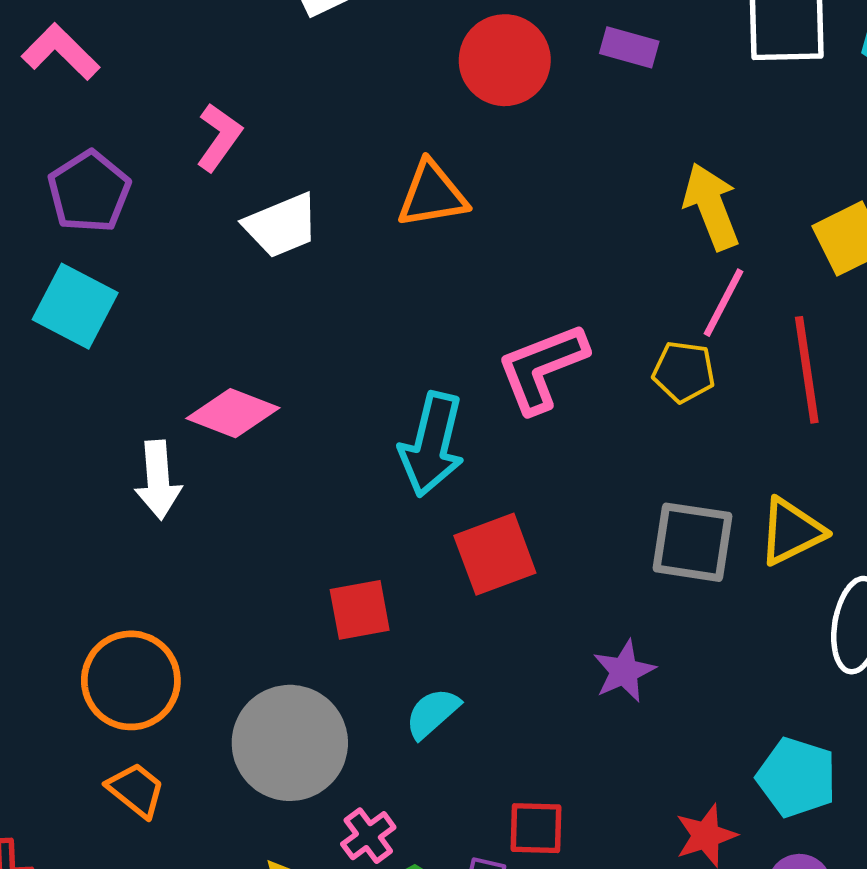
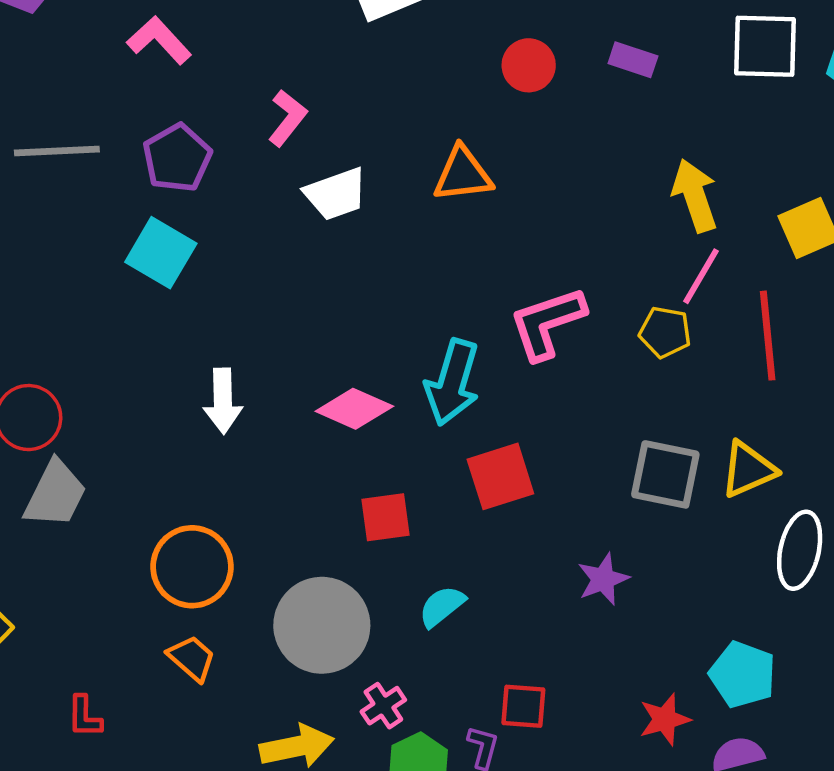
red circle: (505, 60) -> (529, 65), size x0.7
pink diamond: (233, 413) -> (354, 409), moved

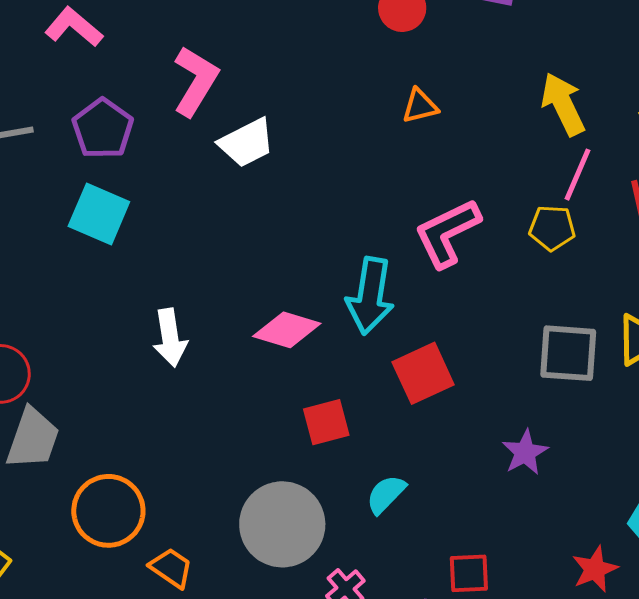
pink L-shape: (287, 118) -> (196, 81), size x1.4
orange triangle: (463, 174) -> (420, 106), moved, size x0.7
orange circle: (192, 567) -> (108, 511), moved

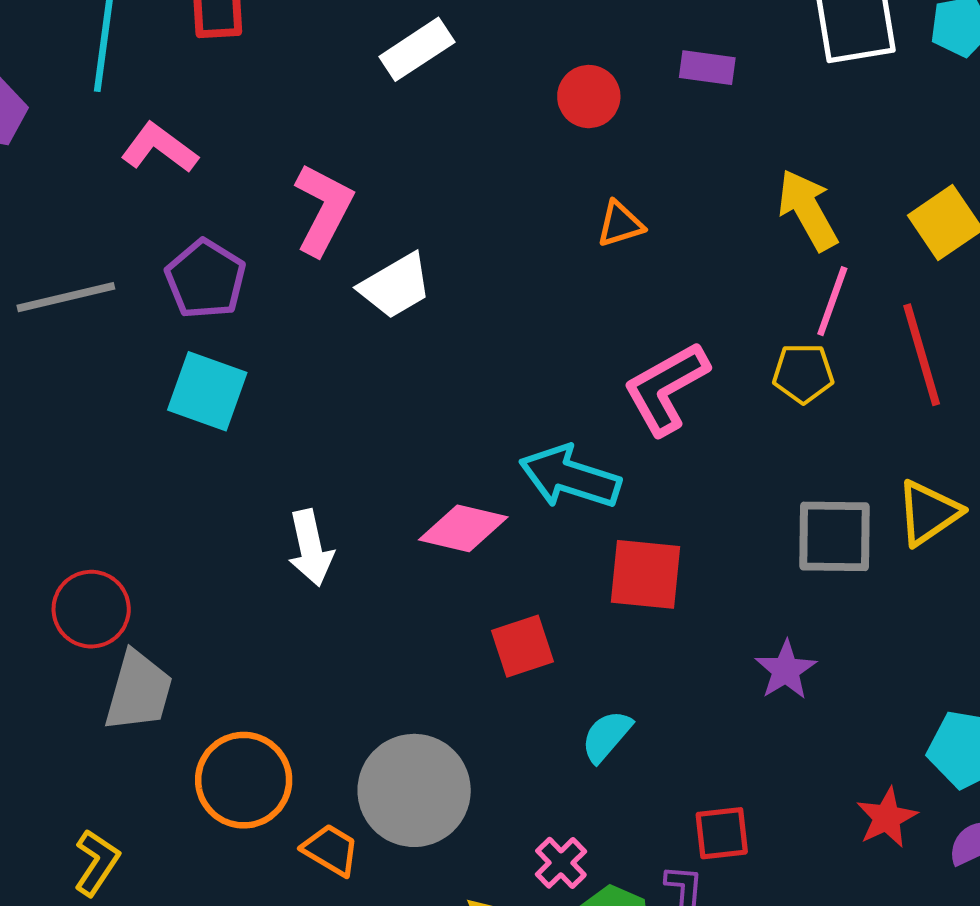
cyan arrow: (370, 296) -> (570, 477), turned 102
red square: (423, 373) -> (646, 574), turned 34
gray circle: (282, 524) -> (414, 790), moved

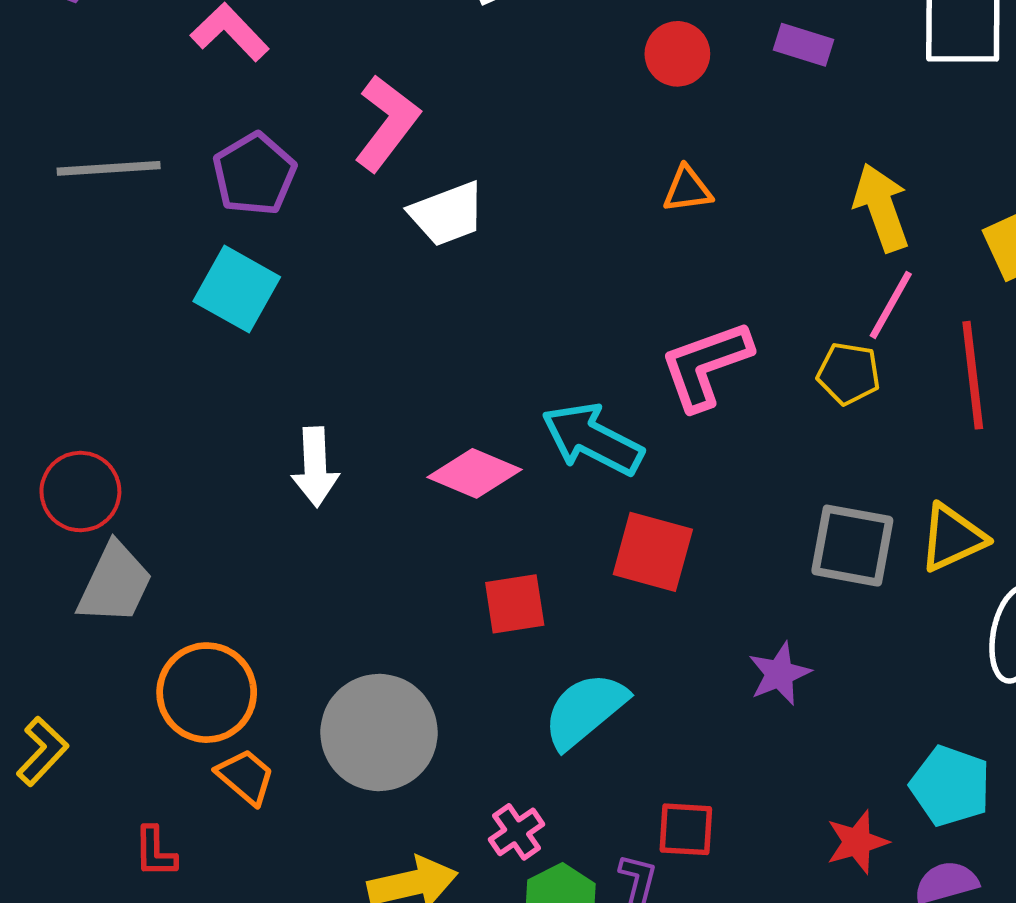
cyan semicircle: (607, 736) -> (585, 710), size x1.5
orange trapezoid: (331, 850) -> (245, 777), moved

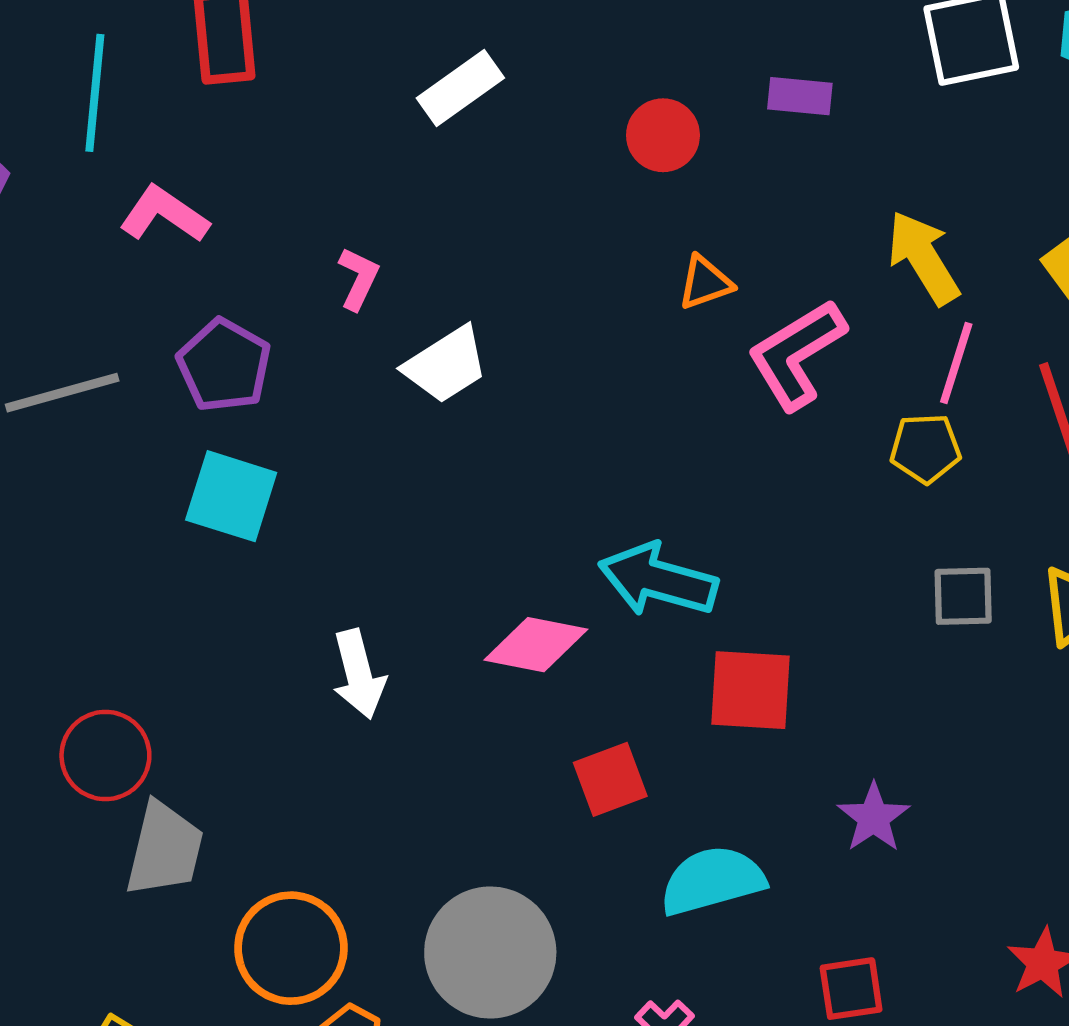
pink L-shape: (387, 123) -> (359, 279), size x0.6
pink L-shape: (706, 365) -> (797, 354), moved
gray square: (852, 546) -> (963, 596), moved, size x0.7
purple star: (779, 674) -> (874, 818), moved
cyan semicircle: (585, 710) -> (712, 881), turned 36

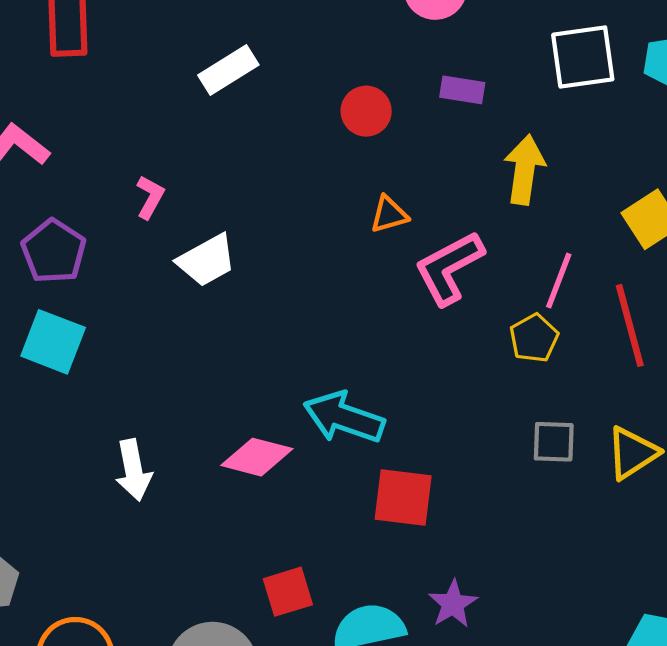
yellow arrow: (923, 258) -> (525, 170), moved, turned 36
yellow pentagon: (925, 448) -> (534, 338), turned -30
red square: (610, 779) -> (288, 592), moved
purple star: (874, 818) -> (453, 604), moved

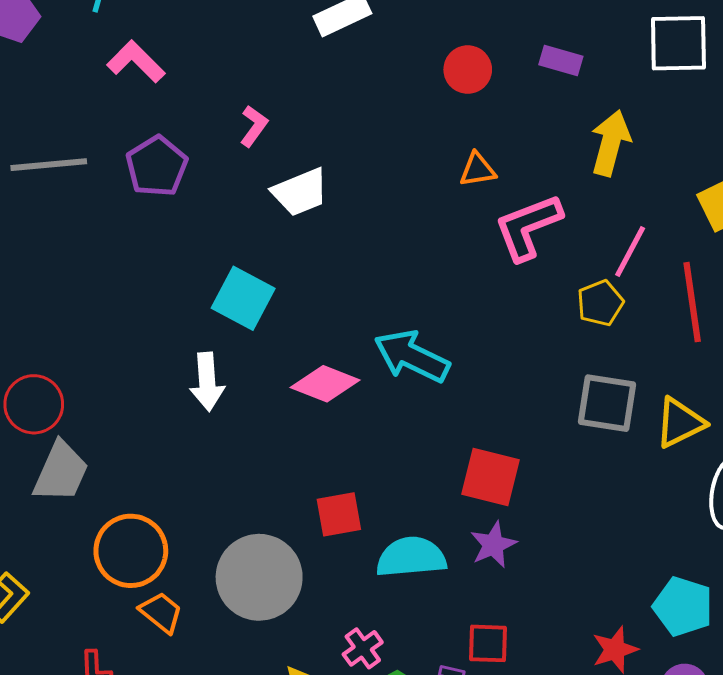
cyan square: (53, 342) -> (243, 298), moved
gray square: (554, 442) -> (607, 403), size x1.4
red square: (403, 498) -> (491, 477), moved

